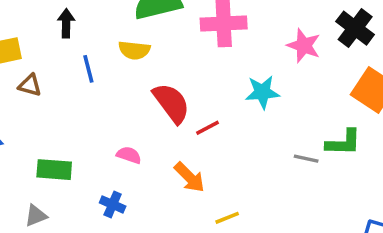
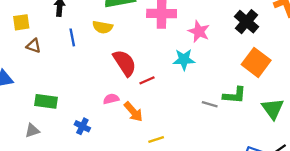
pink star: (304, 46) -> (199, 31), moved
pink semicircle: (129, 155) -> (111, 99), moved, turned -35

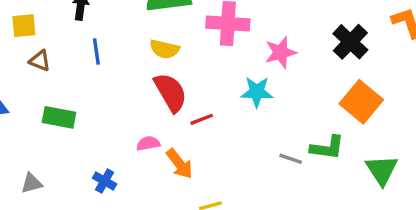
yellow semicircle: (103, 27) -> (164, 49), moved
pink star: (199, 31) -> (281, 52), turned 30
green rectangle: (46, 101) -> (59, 117), moved

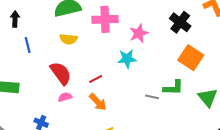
red semicircle: (171, 92) -> (61, 73), moved
orange arrow: (179, 164) -> (98, 102), moved

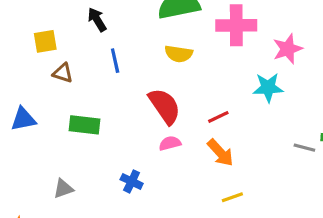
black arrow: (15, 19) -> (97, 20), turned -35

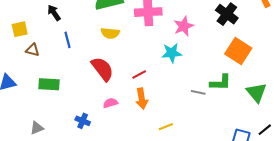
pink semicircle: (170, 143) -> (110, 103), moved
orange arrow: (220, 153) -> (142, 99), turned 36
yellow line: (232, 197) -> (166, 127), moved

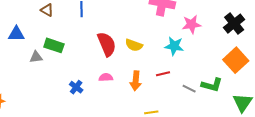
yellow semicircle: (110, 33) -> (134, 45), moved
red line: (139, 74) -> (163, 74), moved
gray triangle: (37, 128) -> (36, 57), moved

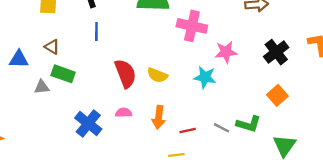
brown triangle: (47, 10) -> (52, 47), moved
orange square: (236, 60) -> (277, 95), size x0.7
red line: (163, 74) -> (188, 131), moved
blue cross: (76, 87) -> (88, 124), size x1.6

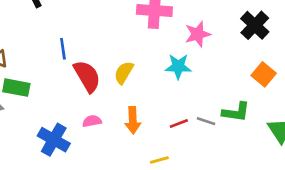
blue line: (96, 32) -> (63, 49), moved
yellow semicircle: (157, 75) -> (124, 73), turned 108
red line: (188, 131) -> (179, 124), moved

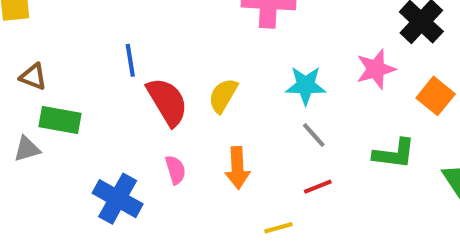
pink star: (198, 34) -> (376, 69), moved
pink semicircle: (92, 121) -> (175, 170), turned 84
gray line: (206, 121) -> (314, 135), moved, turned 30
red line: (179, 124) -> (318, 187), moved

